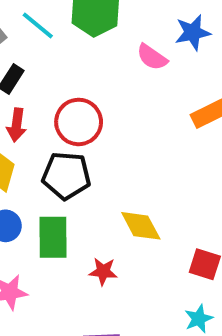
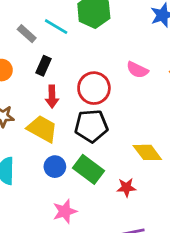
pink semicircle: (152, 57) -> (137, 70), moved
green rectangle: (53, 237) -> (88, 169), turned -44

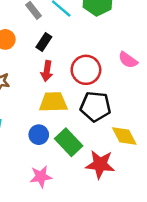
black pentagon: (91, 126) -> (95, 106), moved
yellow trapezoid: (42, 129) -> (53, 102), moved, turned -40
red star: (126, 187) -> (100, 164), size x1.6

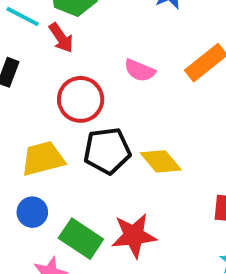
red arrow: (47, 71) -> (61, 38), moved, turned -30
yellow diamond: (124, 136) -> (161, 161), moved
green rectangle: (69, 142) -> (81, 239), moved

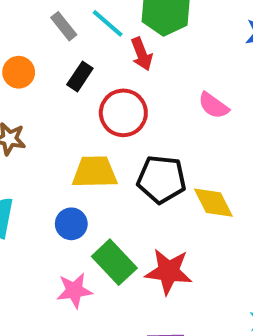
red circle: (81, 99) -> (123, 113), moved

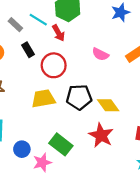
black rectangle: (80, 76) -> (28, 50), turned -56
blue circle: (71, 224) -> (22, 149), moved
red star: (169, 271) -> (101, 135), moved, turned 30

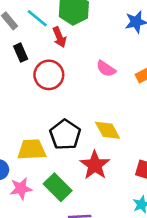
black pentagon: (79, 97) -> (65, 135), moved, turned 30
yellow trapezoid: (43, 99) -> (32, 150), moved
green rectangle: (61, 144) -> (58, 187), moved

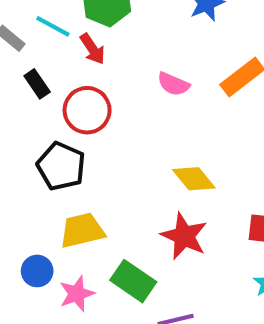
black pentagon: (65, 135) -> (61, 166), moved

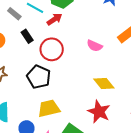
red arrow: (93, 49) -> (55, 19), turned -91
pink semicircle: (173, 84) -> (95, 46), moved

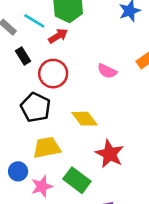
yellow diamond: (104, 83) -> (84, 119), moved

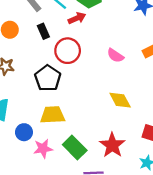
yellow diamond: (84, 119) -> (120, 100), moved
red star: (110, 154) -> (112, 145), moved

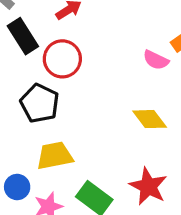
black rectangle: (43, 31) -> (23, 36), size x1.5
pink semicircle: (115, 55) -> (156, 60), moved

